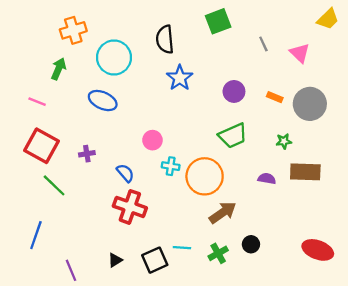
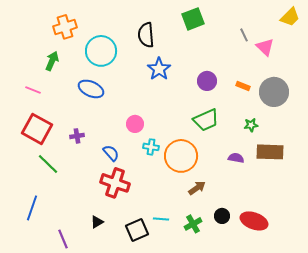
gray line: (263, 44) -> (244, 35), moved
brown arrow: (223, 213) -> (197, 188), size x0.7
red ellipse: (318, 250) -> (254, 221), moved
black triangle: (115, 260) -> (97, 222), moved

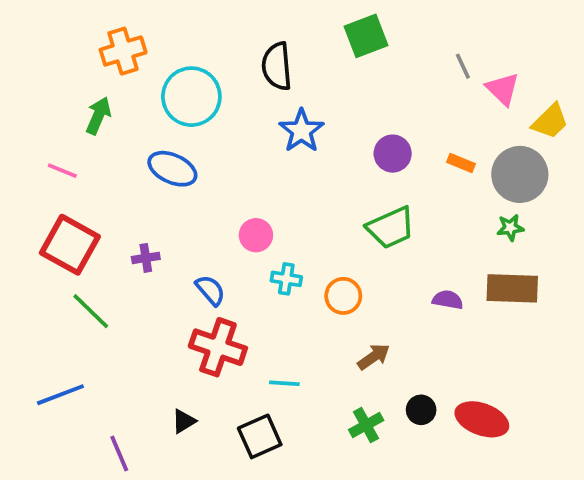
yellow trapezoid: (290, 17) -> (550, 121), moved
green star: (251, 125) -> (510, 228), moved
orange circle: (181, 156) -> (343, 296), size x0.6
blue line: (32, 208) -> (60, 395), turned 50
cyan line: (161, 219) -> (284, 383), moved

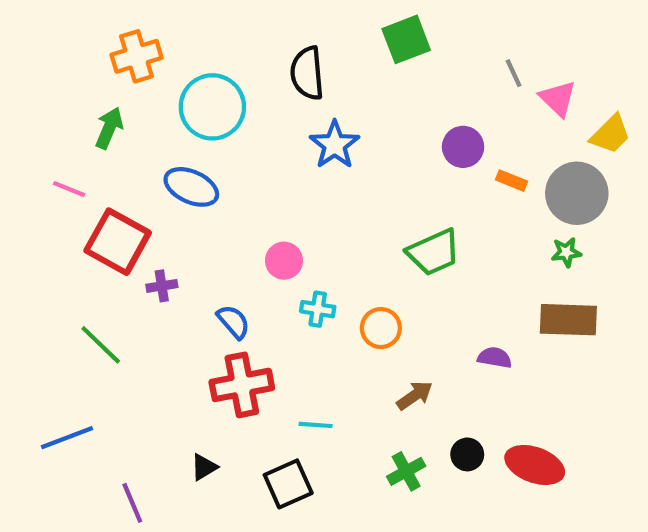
purple circle: (393, 154) -> (463, 147), moved
red square: (70, 245) -> (118, 242), moved
purple semicircle: (448, 300) -> (495, 358), moved
red cross: (218, 347) -> (242, 385), turned -30

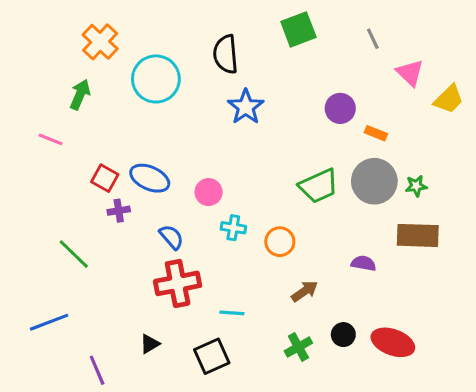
orange cross: (137, 56) -> (100, 42), turned -30
gray line: (514, 73) -> (373, 39), moved
blue ellipse: (191, 187) -> (150, 178), moved
gray circle: (577, 193) -> (374, 181), moved
red square: (118, 242) -> (105, 178), moved, size x0.6

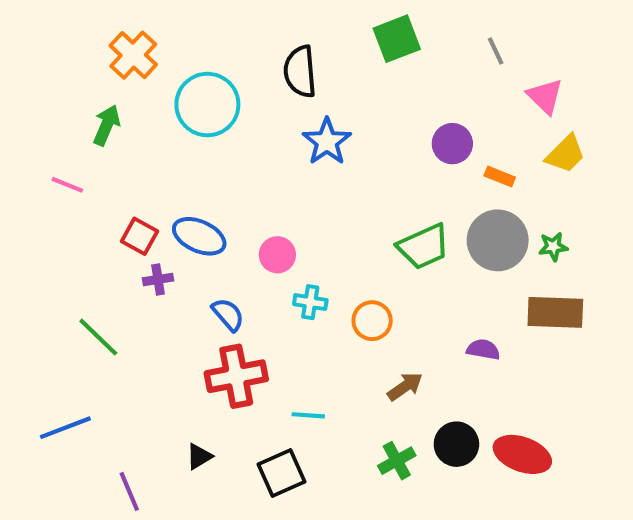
yellow trapezoid: (449, 99) -> (566, 154), moved
black circle: (343, 335) -> (456, 444), size x1.4

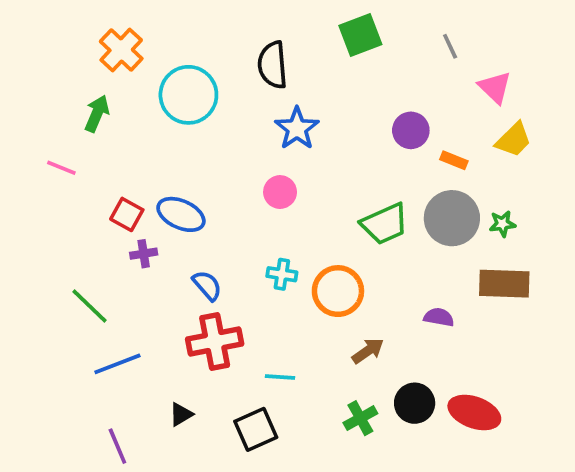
pink circle: (277, 255) -> (280, 192), moved
orange circle: (372, 321) -> (338, 291), size x1.4
blue line: (65, 428) -> (117, 364), moved

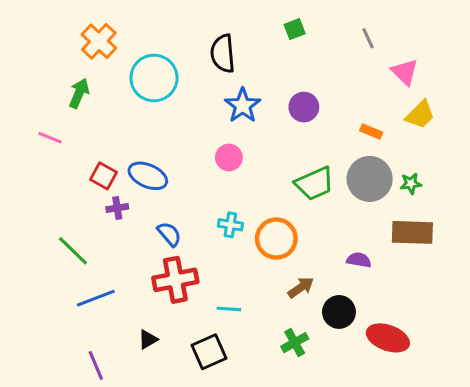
green square: (360, 35) -> (295, 29), size x0.6
purple circle: (411, 130) -> (304, 107), moved
black circle: (415, 403) -> (339, 312), moved

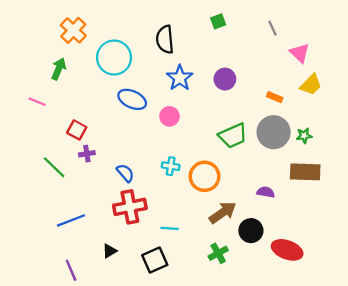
blue ellipse: (148, 176) -> (132, 99), moved
green line: (73, 251) -> (54, 167), moved
brown arrow: (301, 287) -> (223, 213), size x1.4

